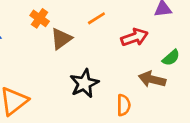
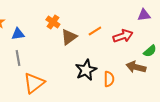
orange line: (96, 18) -> (95, 31), moved
orange semicircle: (124, 105) -> (109, 79), moved

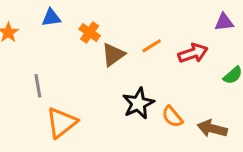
blue triangle: (18, 34) -> (51, 18), moved
brown arrow: (136, 67) -> (212, 129), moved
orange semicircle: (109, 79) -> (172, 117), turned 140

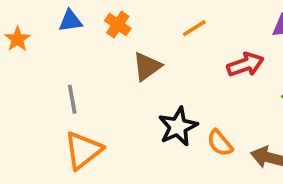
orange cross: (90, 32) -> (118, 24), moved
orange line: (152, 46) -> (194, 28), moved
gray line: (38, 86) -> (72, 99), moved

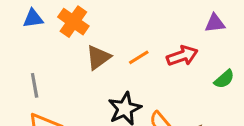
orange cross: (118, 24) -> (73, 22), size x1.4
orange line: (194, 28) -> (139, 57), moved

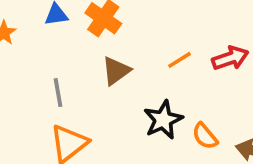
brown triangle: (98, 57) -> (116, 71), moved

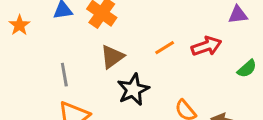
black star: (163, 120) -> (133, 90), moved

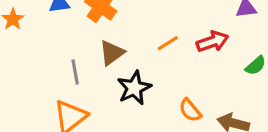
gray line: (64, 75) -> (75, 72), moved

